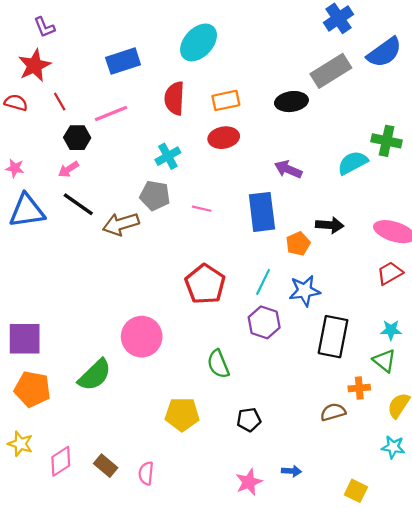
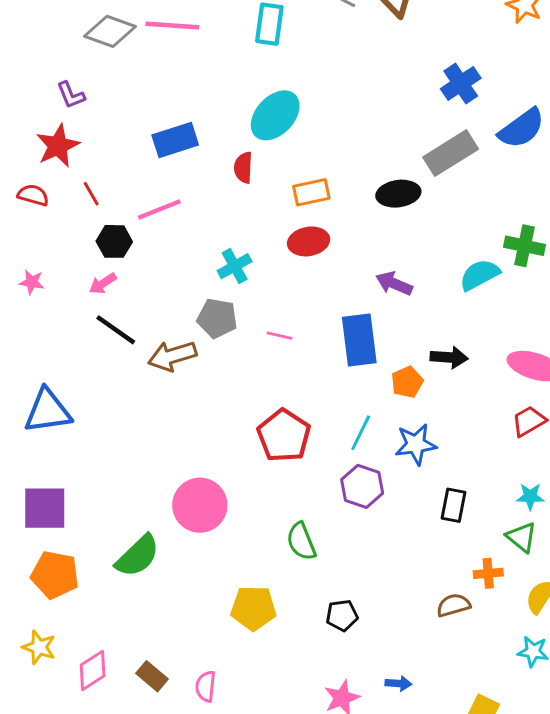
red semicircle: (174, 98) -> (243, 168), moved, size x0.7
blue triangle: (27, 211) -> (48, 411), moved
black rectangle: (333, 337) -> (453, 505), size x0.6

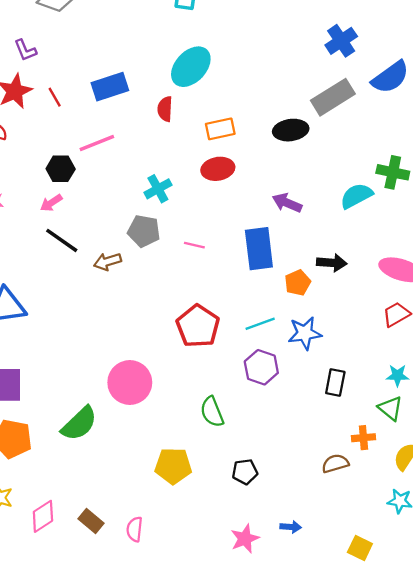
red line: (91, 194) -> (55, 97), moved
brown arrow: (172, 356) -> (107, 262), size x0.7
cyan line: (361, 433) -> (260, 324), turned 44

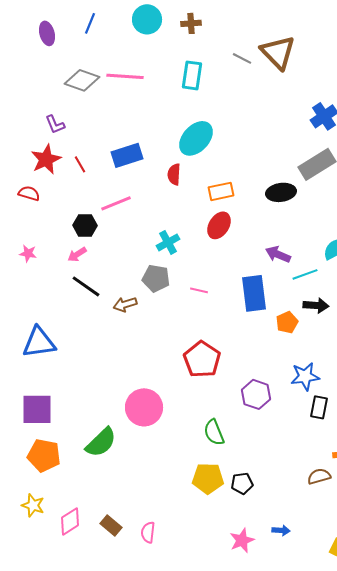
red ellipse: (218, 169) -> (219, 225), turned -48
cyan line: (260, 324) -> (305, 274), moved
blue star: (305, 333) -> (305, 376), moved
yellow pentagon: (173, 466) -> (208, 478), moved

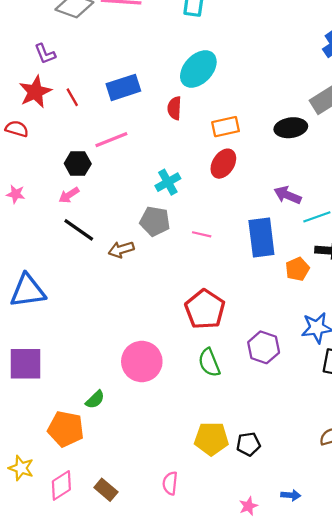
green semicircle: (214, 432) -> (209, 363), moved
green semicircle: (101, 442) -> (95, 400), size x0.6
orange pentagon: (44, 455) -> (66, 429), moved
pink semicircle: (148, 532) -> (170, 483), moved
pink star: (242, 540) -> (248, 506), size x0.7

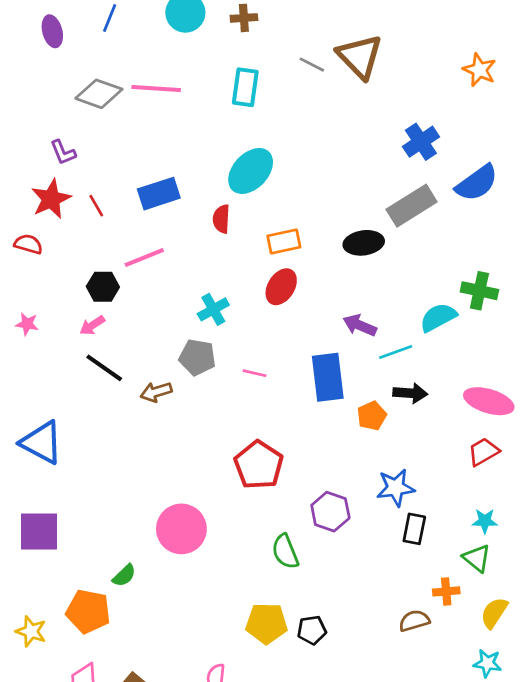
blue triangle: (28, 291) -> (42, 442), turned 36
green semicircle: (209, 363) -> (285, 552), moved
yellow star: (21, 468) -> (31, 631), moved

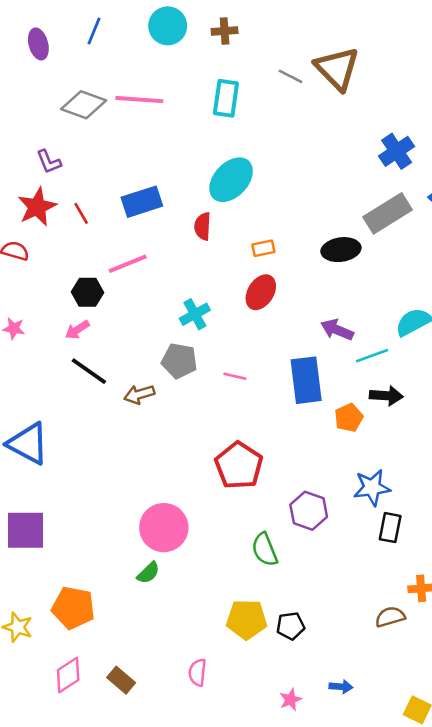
orange rectangle: (284, 241) -> (263, 248), size x0.7
green semicircle: (124, 575) -> (148, 573), moved

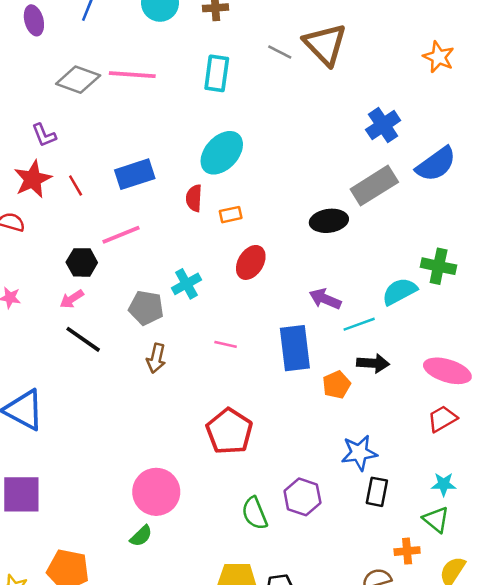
orange rectangle: (263, 248) -> (231, 215), moved
gray pentagon: (179, 361) -> (146, 308), moved
brown arrow: (139, 394) -> (156, 358), moved, turned -60
purple hexagon: (309, 511) -> (302, 497), moved

